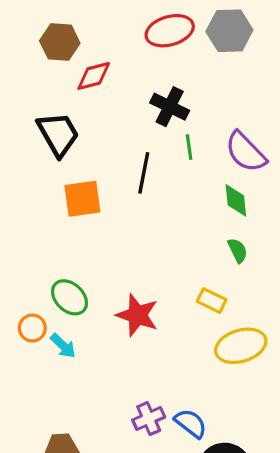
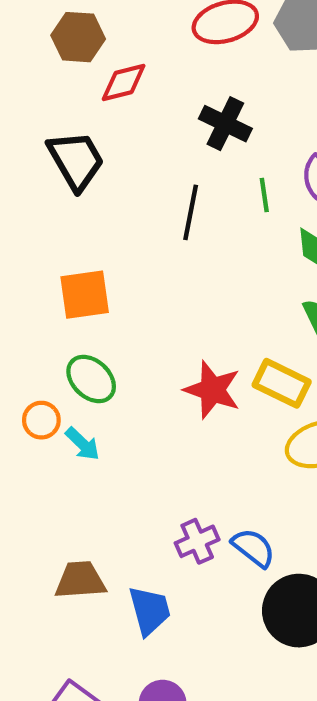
green line: (189, 147) -> (264, 195), moved
orange square: (82, 199) -> (85, 295), moved
yellow rectangle: (212, 301) -> (282, 383), size x1.4
red star: (137, 315) -> (212, 390), moved

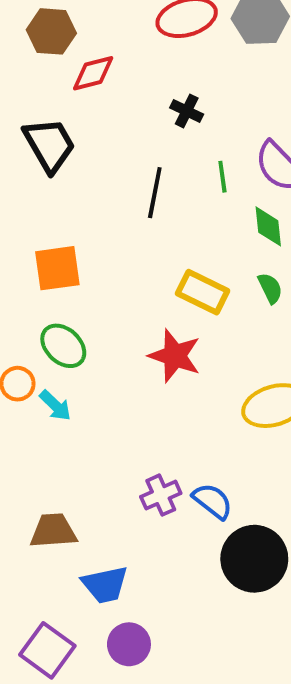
black cross: (225, 124) -> (187, 111), size x0.7
yellow rectangle: (282, 383) -> (203, 292), moved
blue trapezoid: (150, 611) -> (105, 585), moved, turned 93

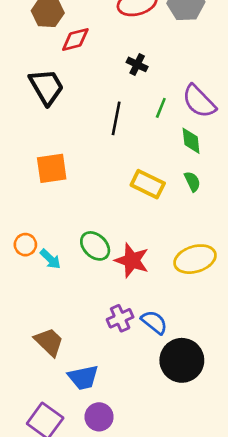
green line: (222, 177) -> (161, 108), turned 30
green ellipse: (63, 346) -> (95, 246), moved
red star: (175, 356) -> (132, 260), moved
brown trapezoid: (53, 531) -> (49, 342), turned 48

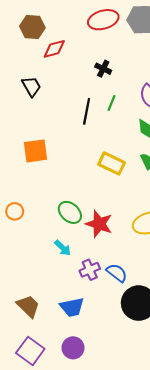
black trapezoid: (46, 87) -> (31, 86), size x0.7
green line: (161, 108) -> (112, 103), moved
cyan arrow: (50, 259) -> (63, 248), moved
brown trapezoid: (49, 342) -> (28, 306), moved
blue trapezoid: (83, 377) -> (72, 307), moved

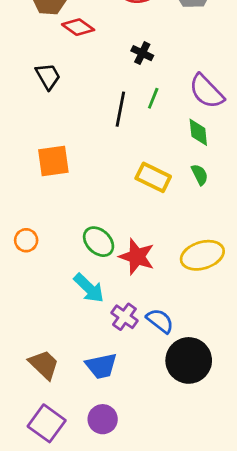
red diamond: (54, 49) -> (78, 27), turned 50
cyan arrow: (63, 248) -> (89, 288), size x1.4
purple cross: (90, 270) -> (124, 317), turned -30

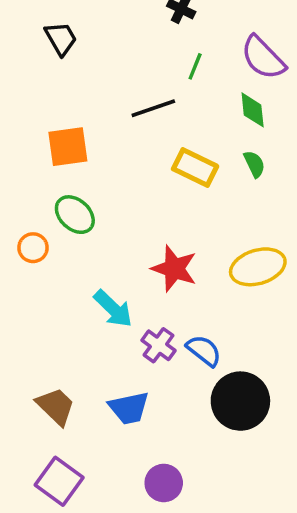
black line: (120, 109) -> (153, 108), moved, turned 60
green ellipse: (99, 242) -> (75, 215), moved
purple circle: (103, 419) -> (164, 483), moved

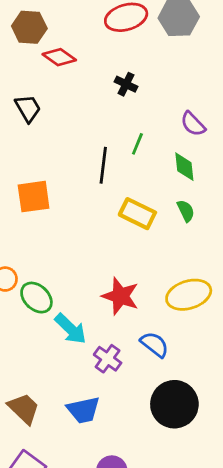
purple semicircle: (263, 58) -> (193, 124), size x0.7
green line: (195, 66) -> (137, 144), moved
black line: (153, 108) -> (103, 165), turned -64
green ellipse: (75, 215) -> (36, 298), moved
blue semicircle: (204, 351) -> (155, 344), moved

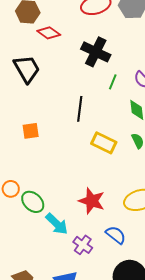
black cross: (126, 84) -> (96, 52), size x1.8
black trapezoid: (28, 108) -> (27, 69), size x1.4
green line: (137, 144) -> (113, 82), moved
orange square: (34, 197) -> (31, 131), size x0.7

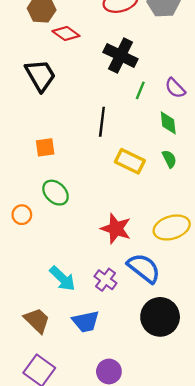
green ellipse: (33, 202) -> (56, 193), moved
cyan arrow: (57, 224) -> (62, 279), moved
blue semicircle: (116, 235) -> (144, 268), size x1.4

